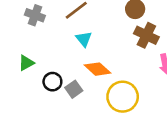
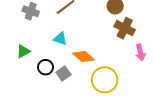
cyan triangle: (84, 39) -> (60, 39), moved, turned -32

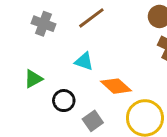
gray square: (63, 73) -> (93, 121), moved

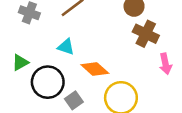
black circle: (64, 101) -> (48, 82), size x1.6

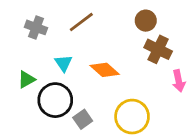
cyan triangle: (66, 47) -> (63, 63), moved, turned 36
orange diamond: (95, 69) -> (105, 70), moved

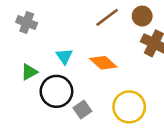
brown line: (81, 22) -> (107, 17), moved
gray cross: (36, 27) -> (27, 23), moved

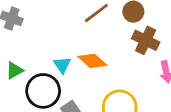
cyan triangle: (64, 56) -> (62, 65), moved

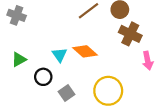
black circle: (43, 91) -> (43, 77), size x0.6

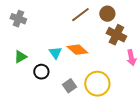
gray square: (66, 93) -> (69, 86), moved

